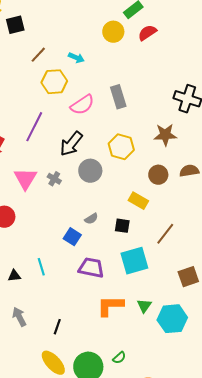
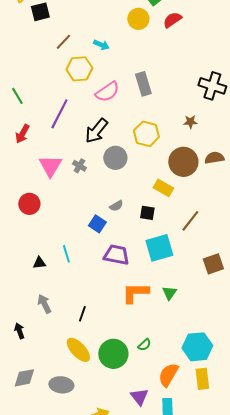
brown star: (165, 135) -> (190, 122), size x0.6
brown circle: (158, 175) -> (183, 162), size x1.5
cyan hexagon: (172, 319) -> (197, 347), moved

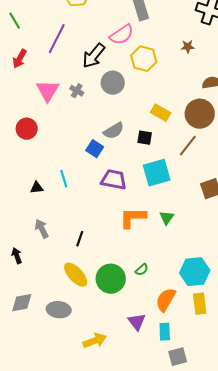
pink semicircle: (107, 92) -> (122, 35), moved
brown circle: (183, 162) -> (200, 114), moved
gray semicircle: (116, 206) -> (114, 131), size x1.5

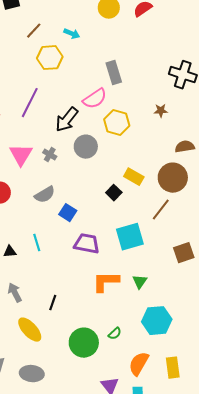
gray semicircle: (114, 131) -> (45, 195), moved
black square: (145, 138) -> (114, 193), moved, turned 35
cyan hexagon: (195, 272) -> (157, 321), moved
yellow ellipse: (76, 275) -> (30, 330), moved

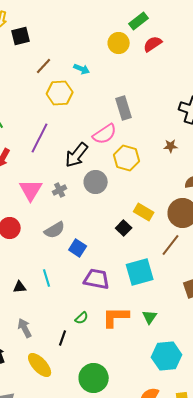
gray cross: (50, 155) -> (60, 190), turned 32
green semicircle: (115, 334) -> (82, 318), moved

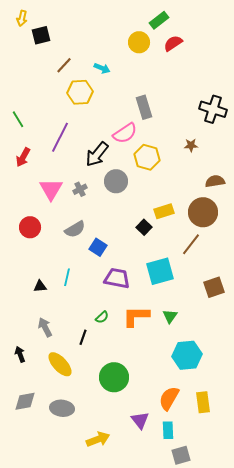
yellow rectangle: (144, 212) -> (164, 211), turned -48
cyan line: (47, 278) -> (67, 277), turned 30

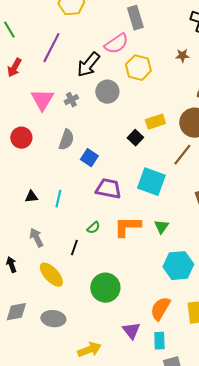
gray semicircle: (75, 229) -> (66, 140), turned -40
cyan square: (160, 271) -> (151, 182), turned 36
cyan line: (67, 277) -> (58, 199), moved

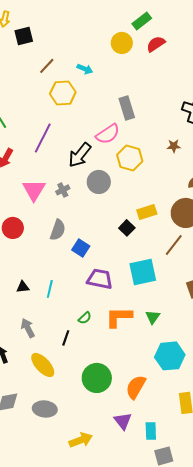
cyan square: (151, 182) -> (143, 272), turned -32
orange semicircle: (160, 309) -> (136, 387), moved

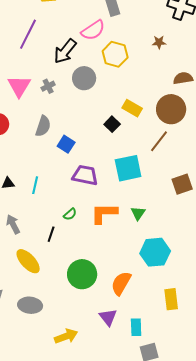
yellow rectangle: (147, 212) -> (132, 108), turned 48

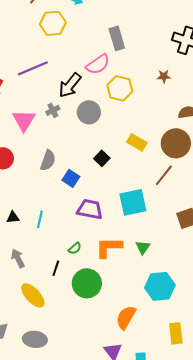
purple line: (28, 34) -> (33, 68), turned 40
gray cross: (48, 86) -> (53, 110), moved
black square: (112, 124) -> (102, 158), moved
green circle: (82, 274) -> (87, 283), moved

